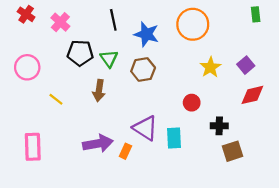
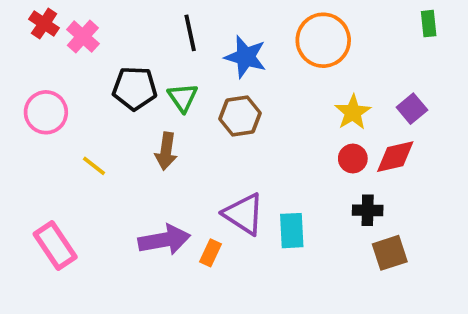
pink cross: (60, 22) -> (83, 37), moved
red diamond: (252, 95) -> (395, 157), moved
red circle: (192, 103) -> (353, 159), moved
pink rectangle: (33, 147) -> (55, 245), turned -32

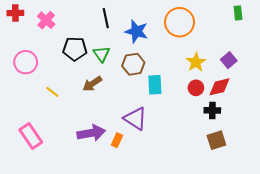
red cross: (44, 24) -> (15, 13), moved, turned -35
brown arrow: (166, 151) -> (92, 84), turned 48
black cross: (368, 210) -> (212, 110), moved
cyan rectangle: (292, 231) -> (155, 85), moved

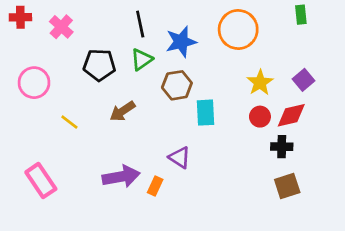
green rectangle: (238, 13) -> (301, 15), moved
blue star: (136, 31) -> (181, 42), turned -30
green triangle: (102, 54) -> (142, 59), moved, turned 30
purple triangle: (135, 119) -> (180, 157), size x0.7

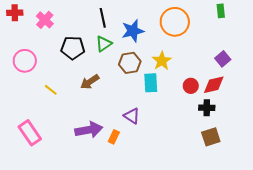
yellow star: (260, 83) -> (162, 61), moved

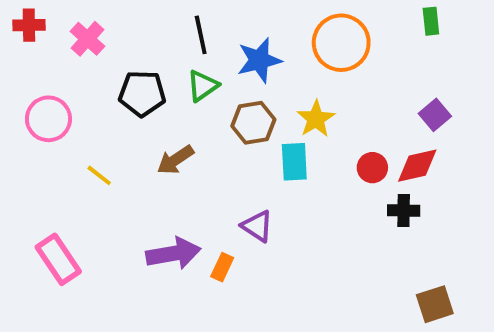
brown square: (211, 137) -> (435, 304), moved

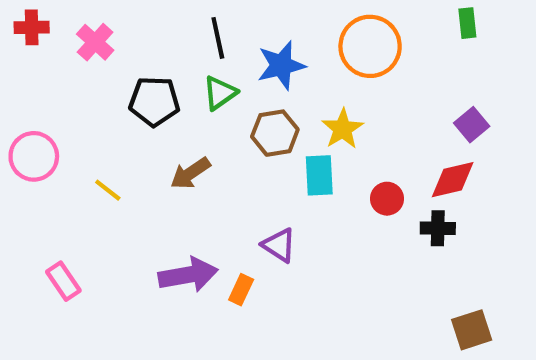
pink circle: (48, 119) -> (34, 156), moved
red circle: (372, 168) -> (387, 199), moved
pink rectangle: (58, 259) -> (63, 281), size x0.7

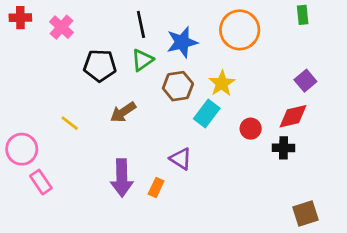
pink circle: (34, 156) -> (22, 149), moved
cyan rectangle: (319, 175) -> (207, 114), turned 40
purple arrow: (188, 275) -> (122, 178), turned 99

